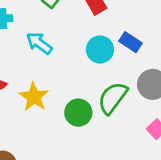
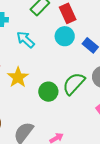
cyan circle: (100, 50) -> (65, 36), moved

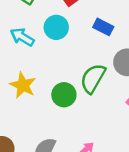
cyan circle: (65, 36) -> (56, 27), moved

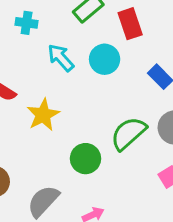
green circle: (64, 95) -> (86, 159), moved

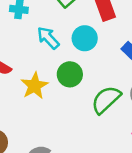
green circle: (86, 159) -> (70, 74), moved

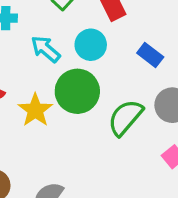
green circle: (70, 74) -> (77, 91), size x1.4

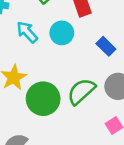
green circle: (77, 91) -> (43, 99), moved

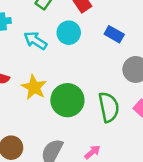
green semicircle: (81, 91) -> (109, 107), moved, turned 136

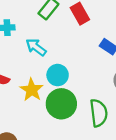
cyan circle: (69, 33) -> (58, 75), moved

